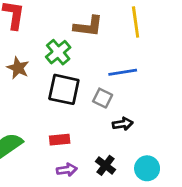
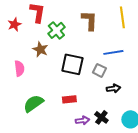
brown L-shape: (88, 26) -> (89, 20), turned -95
green cross: (58, 52) -> (56, 30), moved
purple arrow: (67, 170) -> (82, 120), moved

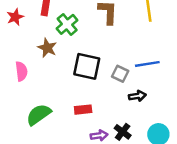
blue line: (113, 52) -> (147, 64), moved

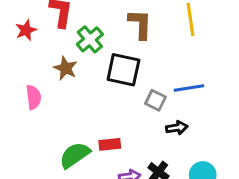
black square: (87, 66) -> (123, 70), moved
green semicircle: (39, 115) -> (75, 155), moved

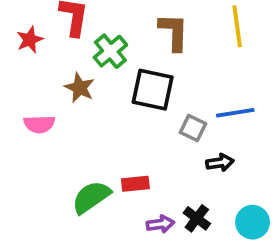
pink semicircle: (34, 97) -> (39, 124), turned 95

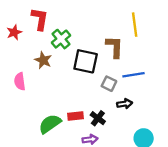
brown L-shape: (174, 32) -> (115, 47), moved
pink semicircle: (39, 124) -> (20, 81), turned 84
black cross: (197, 218) -> (98, 118), moved

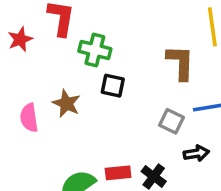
green cross: (61, 39) -> (95, 50), turned -36
brown star: (43, 60) -> (66, 103), moved
black square: (86, 61) -> (113, 86), moved, size x0.6

